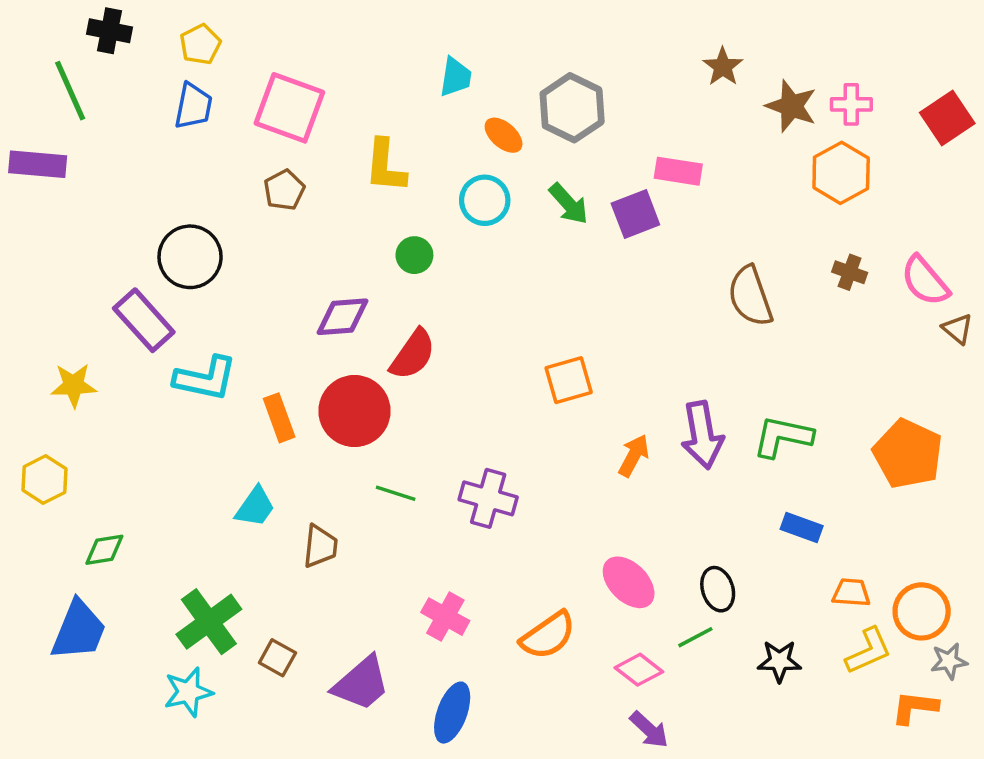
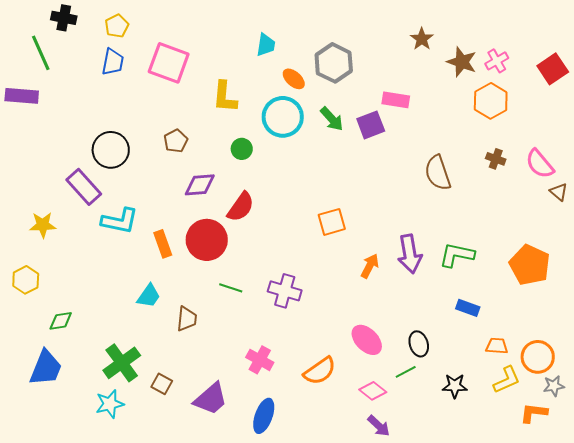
pink cross: (851, 104) -> (497, 61), turned -30
brown pentagon: (284, 190) -> (176, 141), moved
cyan circle: (485, 200) -> (283, 117), size x1.4

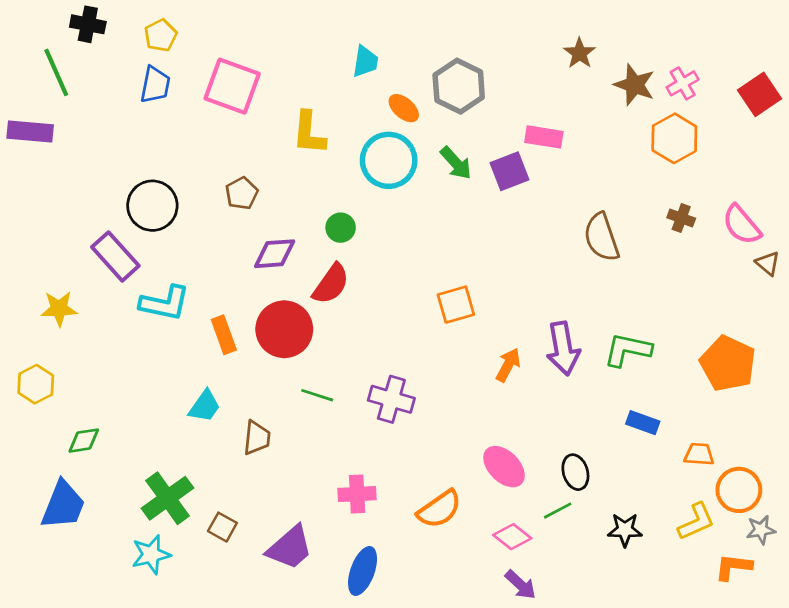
green circle: (242, 149) -> (341, 228), moved
orange trapezoid: (497, 346) -> (699, 454), moved
pink cross: (260, 360) -> (357, 494), turned -32

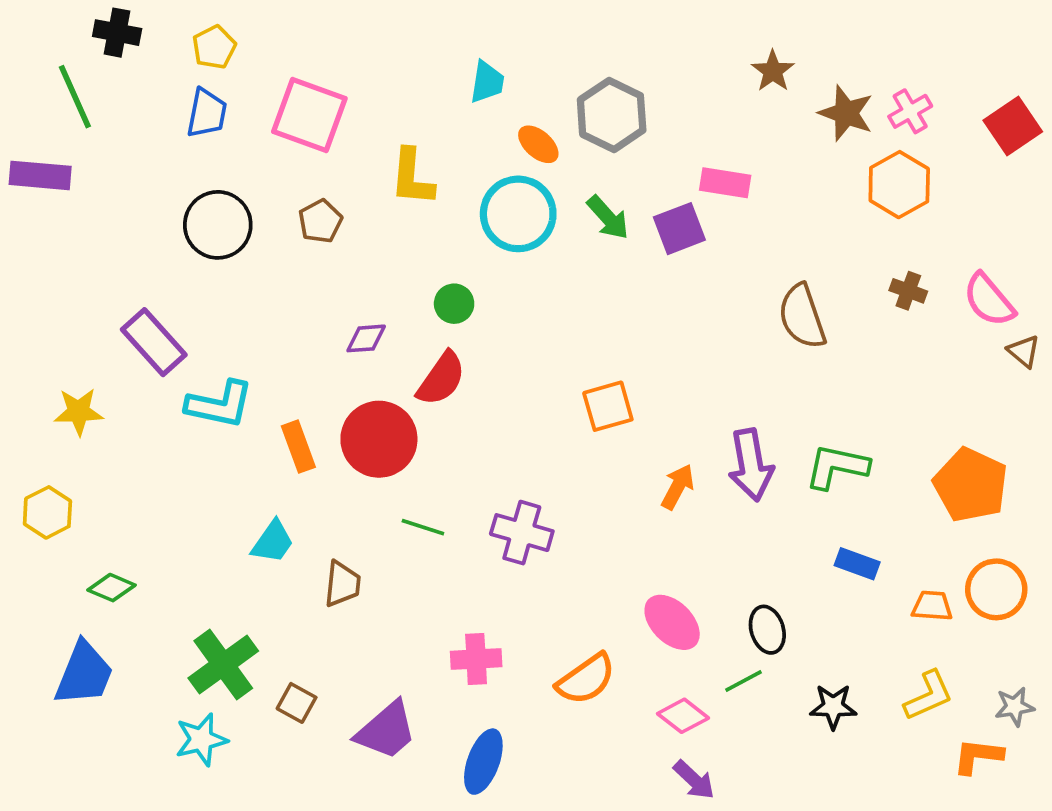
brown pentagon: (242, 193) -> (320, 221), moved
black circle: (152, 206) -> (218, 225), moved
purple diamond: (275, 254) -> (366, 338), size x0.7
green diamond: (84, 441) -> (112, 588), turned 32
orange circle: (739, 490) -> (996, 589), moved

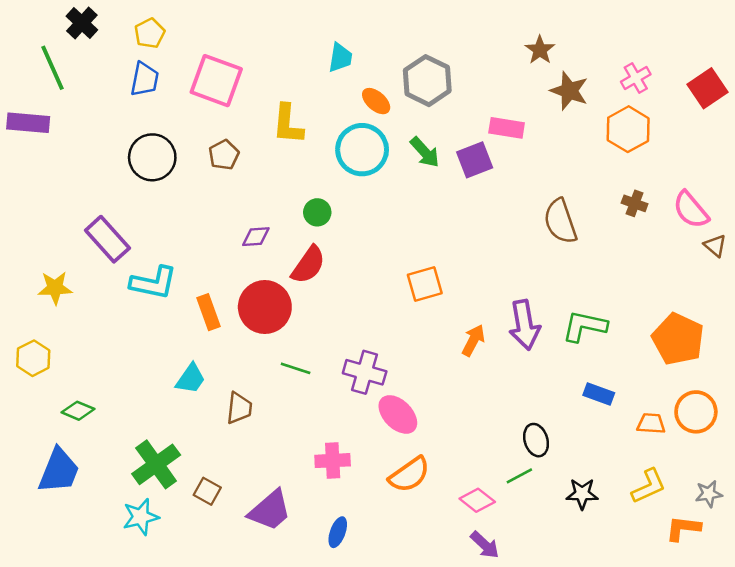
black cross: (117, 33) -> (82, 23), turned 32
brown star: (846, 113) -> (569, 91), moved
pink ellipse: (672, 622) -> (398, 414), moved
blue ellipse: (483, 762) -> (338, 532), size x0.7

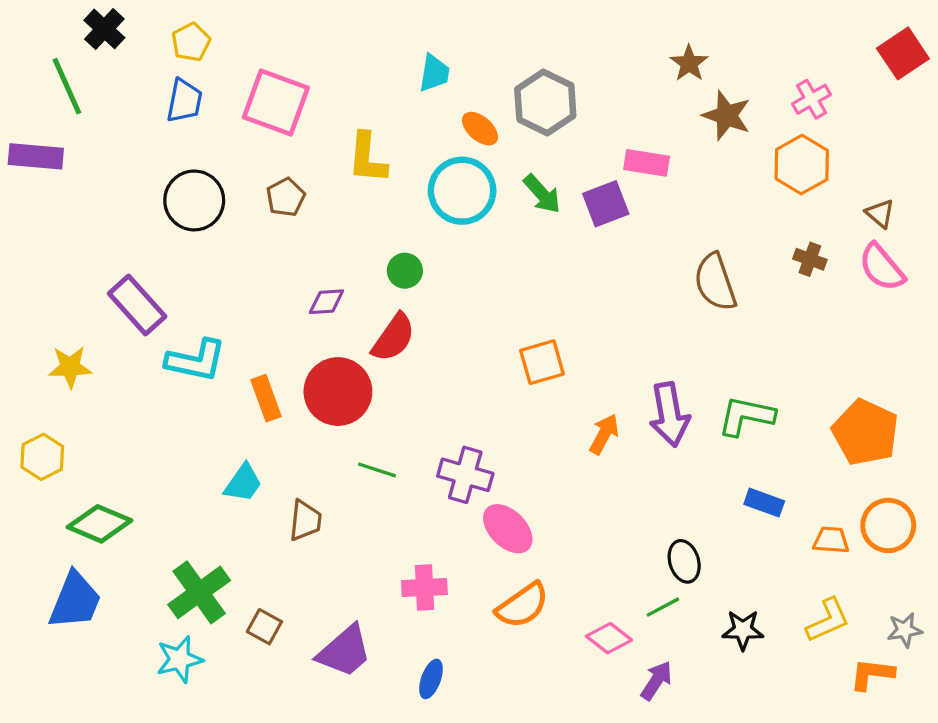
red square: (707, 88) -> (903, 53), moved
brown triangle: (715, 246) -> (880, 214), moved
green diamond: (78, 411) -> (99, 524), size x1.5
purple arrow: (485, 545) -> (656, 681), moved, turned -100

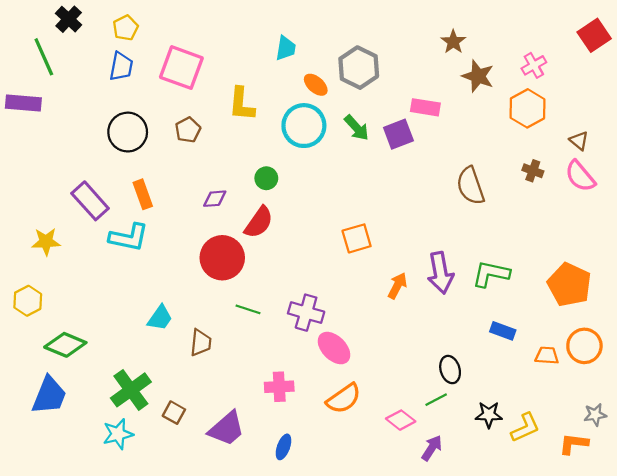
orange rectangle: (266, 398) -> (143, 194), moved
yellow L-shape: (828, 620) -> (525, 428), moved

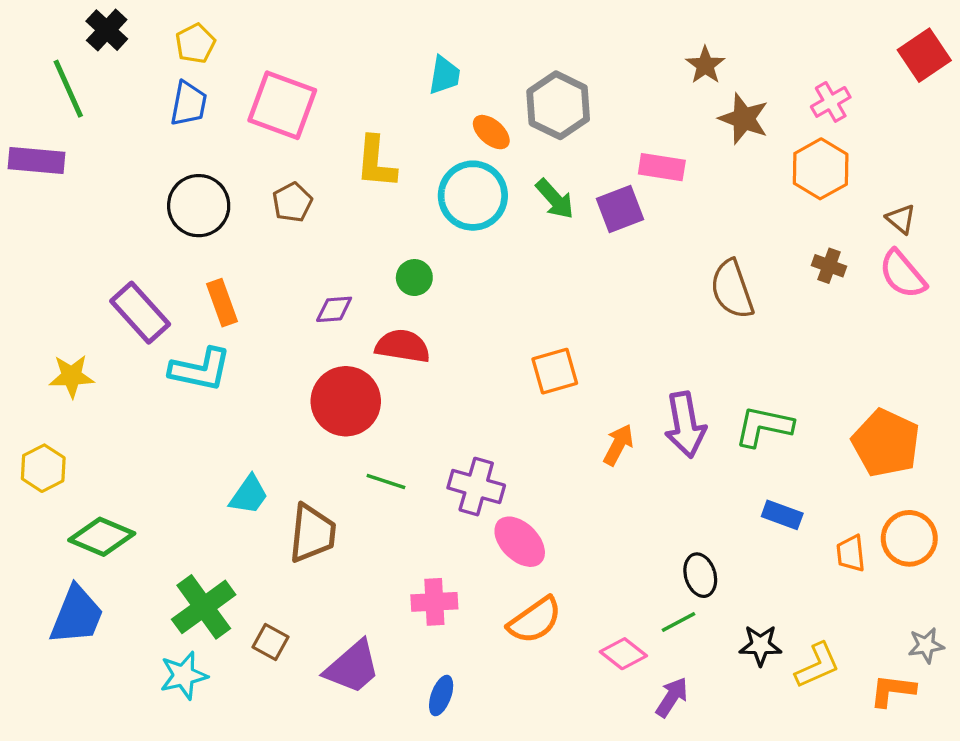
red semicircle: (259, 222) -> (403, 346), turned -116
brown trapezoid: (201, 343) -> (312, 533), size x1.4
orange trapezoid: (547, 356) -> (851, 553), turned -100

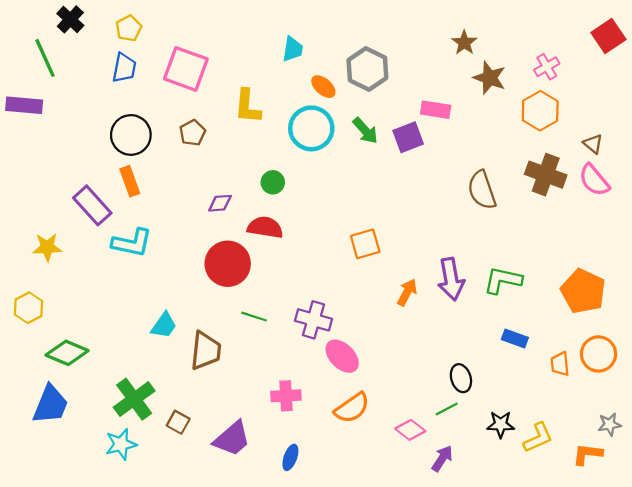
brown cross: (829, 266) -> (546, 175), size x1.8
orange rectangle: (222, 303) -> (130, 181), moved

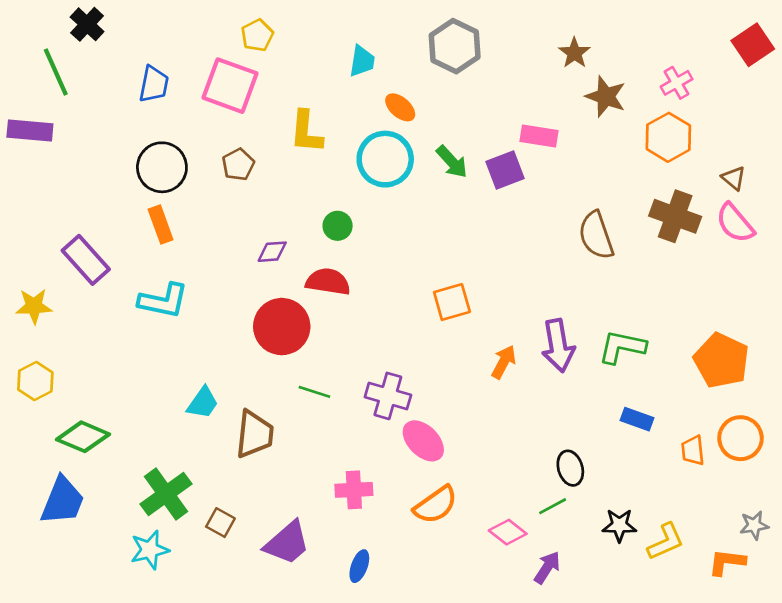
yellow pentagon: (129, 28) -> (257, 35), moved
gray hexagon: (367, 69) -> (455, 46), moved
purple rectangle: (92, 205) -> (86, 260), moved
yellow star: (47, 247) -> (34, 306), moved

